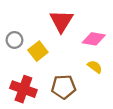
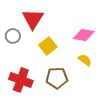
red triangle: (61, 21) -> (33, 19), moved
yellow square: (38, 51) -> (48, 46), moved

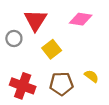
pink diamond: (84, 35) -> (81, 19), moved
yellow semicircle: (85, 60) -> (91, 76), moved

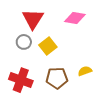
gray circle: (14, 38) -> (24, 42), moved
yellow semicircle: (91, 76) -> (85, 71), turned -56

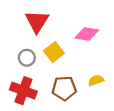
pink diamond: (75, 18) -> (87, 34), moved
gray circle: (24, 42) -> (27, 58), moved

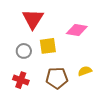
yellow square: (54, 52) -> (48, 46), turned 30
red cross: (23, 91) -> (21, 80), size x0.7

